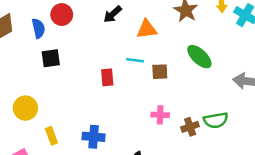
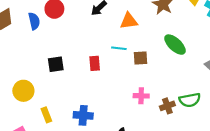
black square: (51, 58) -> (56, 64), moved

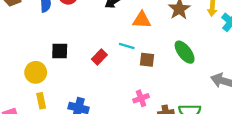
red rectangle: (95, 63) -> (99, 57), turned 40
yellow circle: (23, 91) -> (36, 72), moved
pink cross: (141, 96) -> (141, 98), turned -32

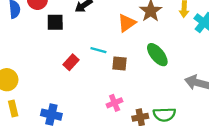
orange triangle: (142, 20) -> (127, 23), moved, turned -36
black square: (60, 51) -> (55, 22), moved

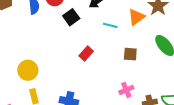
black square: (55, 22) -> (71, 17), turned -35
cyan line: (98, 50) -> (110, 25), moved

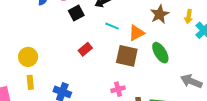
orange triangle: (136, 17) -> (136, 33), moved
brown square: (130, 54) -> (127, 56), size x1.6

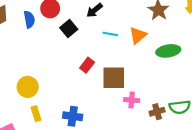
green ellipse: (160, 53) -> (168, 51), turned -55
brown square: (127, 56) -> (114, 78), moved
pink cross: (118, 89) -> (132, 100), turned 32

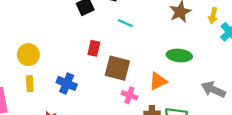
orange triangle: (138, 35) -> (158, 81), moved
red rectangle: (87, 65) -> (94, 48), turned -40
blue cross: (73, 116) -> (67, 83), moved

